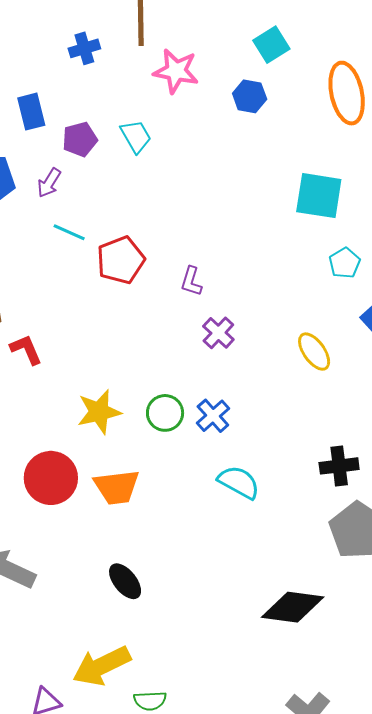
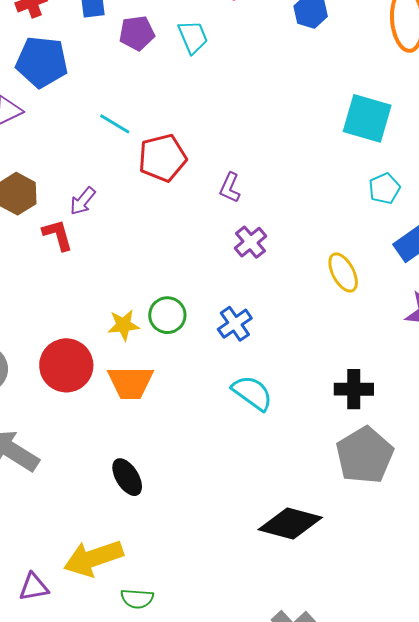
purple arrow: (49, 183) -> (83, 201), moved
yellow star: (99, 412) -> (124, 325), moved, size x0.7
green circle: (165, 413) -> (167, 315), moved

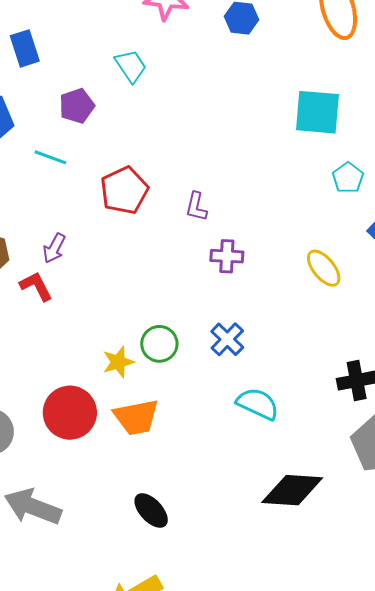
purple pentagon: (137, 33) -> (77, 106), moved
cyan line: (115, 124) -> (50, 157), moved
purple cross: (250, 242) -> (227, 256), turned -36
black diamond: (290, 524) -> (292, 490), moved

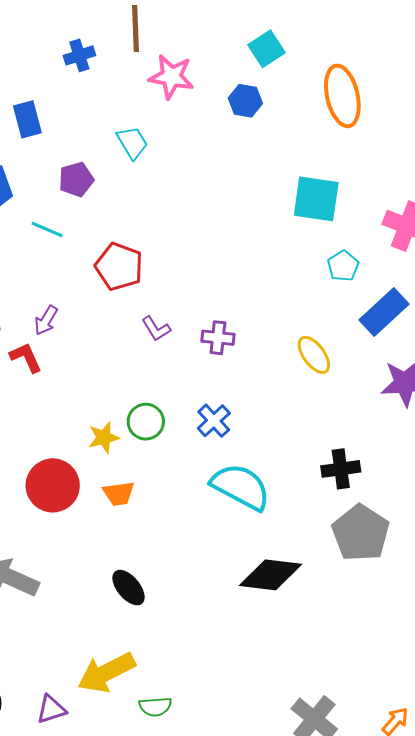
red pentagon: (124, 190) -> (119, 267), turned -30
purple L-shape: (196, 207) -> (156, 329), moved, turned -48
cyan semicircle: (258, 404) -> (241, 487), size x1.4
orange trapezoid: (136, 417) -> (119, 494), size x0.7

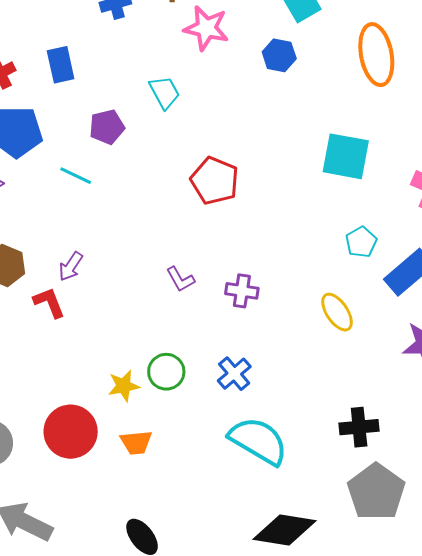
cyan pentagon: (343, 266) -> (361, 242), moved
red pentagon: (119, 267) -> (215, 181), moved

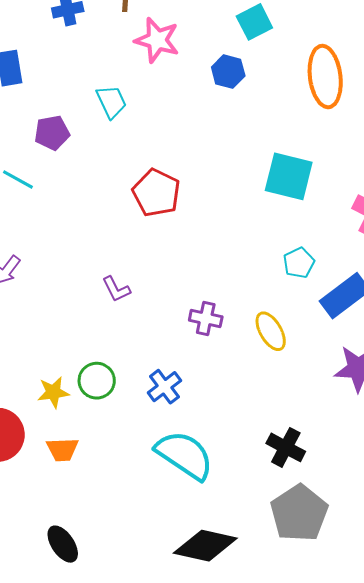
purple cross: (242, 291) -> (206, 319), moved
black cross: (359, 427) -> (286, 447), turned 30

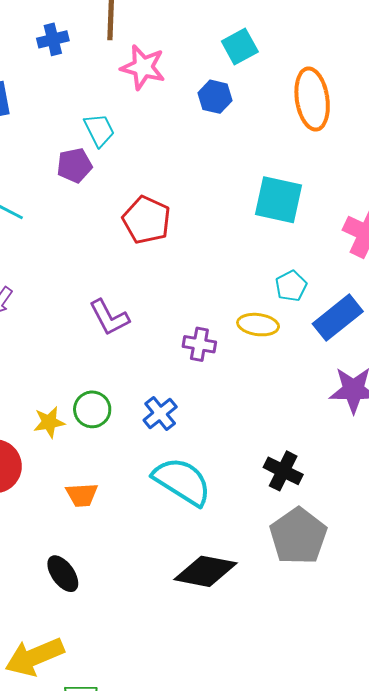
purple pentagon: (52, 133) -> (74, 165), moved
purple L-shape: (116, 289) -> (109, 317), size x1.4
yellow ellipse: (271, 331) -> (258, 325), moved, turned -51
orange trapezoid: (62, 449) -> (82, 495), moved

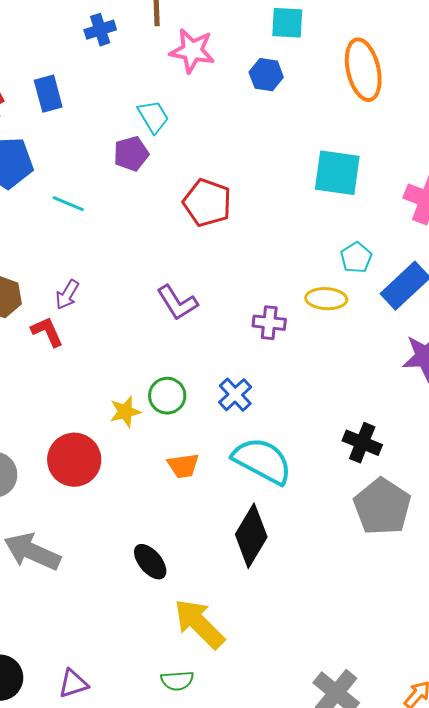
cyan square: (240, 46) -> (287, 23), turned 36
orange trapezoid: (82, 495) -> (183, 466), moved
black diamond: (205, 571) -> (251, 536), moved, turned -66
yellow arrow: (35, 657) -> (199, 624), moved, turned 72

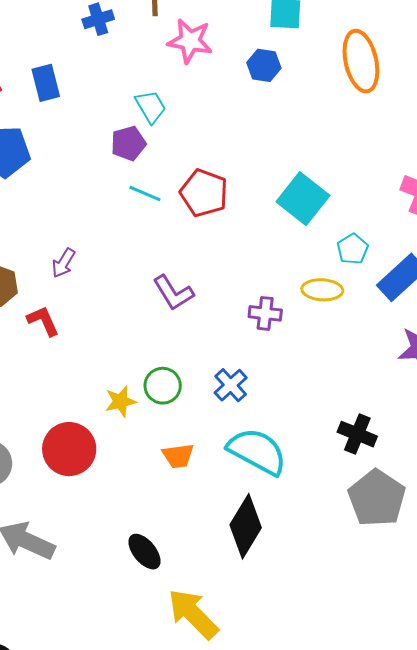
cyan square: (337, 173) -> (303, 199), moved, turned 30
cyan line: (68, 204) -> (145, 194), moved
purple arrow: (67, 295) -> (63, 263), moved

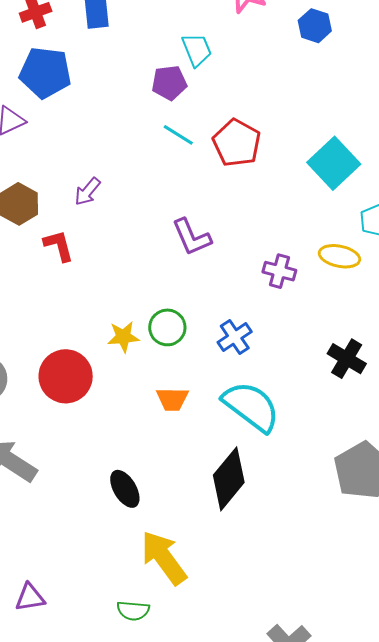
black cross: (357, 434) -> (347, 359), moved

